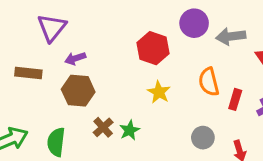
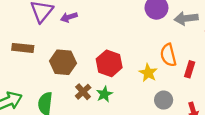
red hexagon: (153, 48) -> (109, 63), moved
purple arrow: (75, 58) -> (69, 17), moved
yellow star: (159, 92) -> (148, 73), moved

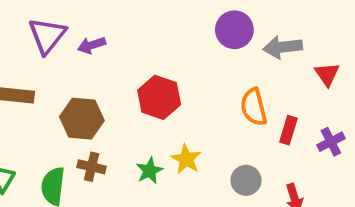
red hexagon: (109, 63) -> (159, 97), moved
yellow star: (148, 73) -> (186, 159), moved
brown cross: (83, 92) -> (92, 167), moved, turned -35

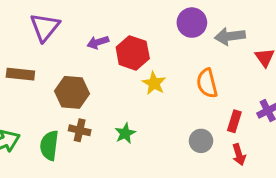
purple arrow: (92, 45) -> (98, 42), moved
red hexagon: (159, 97) -> (133, 53), moved
red rectangle: (288, 130) -> (234, 121), moved
yellow star: (186, 159) -> (154, 83), moved

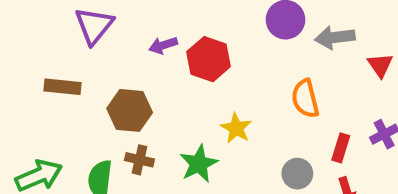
yellow star: (154, 83) -> (236, 128), moved
green star: (125, 133) -> (199, 164), size x1.4

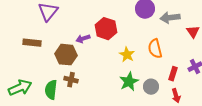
purple arrow: (163, 45) -> (83, 39), moved
yellow star: (236, 128) -> (127, 55), moved
green star: (199, 164) -> (129, 82), moved

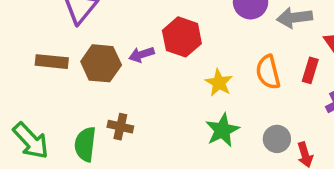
brown hexagon: (66, 55) -> (101, 63), moved
red rectangle: (173, 74) -> (310, 70), moved
gray circle: (151, 87) -> (277, 139), moved
green arrow: (20, 88) -> (31, 141), turned 70

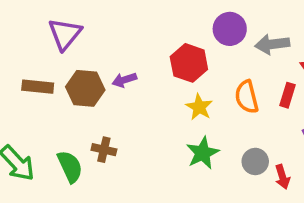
red hexagon: (182, 37) -> (189, 63), moved
green semicircle: (85, 144) -> (70, 167), turned 148

